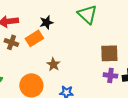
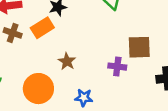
purple cross: (110, 75) -> (117, 67), moved

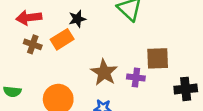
brown star: (67, 61) -> (104, 72), moved, size x1.5

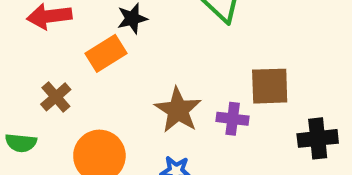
brown cross: (33, 44) -> (56, 97), moved, turned 30

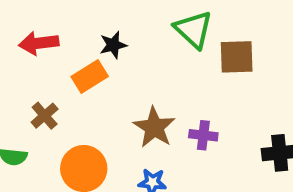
brown square: (270, 86) -> (237, 57), moved

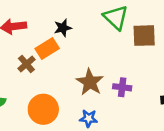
brown cross: (45, 116) -> (26, 64), moved

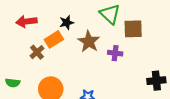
brown star: (90, 82) -> (89, 42), moved
purple cross: (122, 87) -> (115, 53), moved

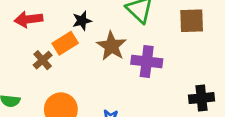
brown square: (133, 29) -> (192, 21), moved
purple cross: (115, 53) -> (147, 62), size x1.5

